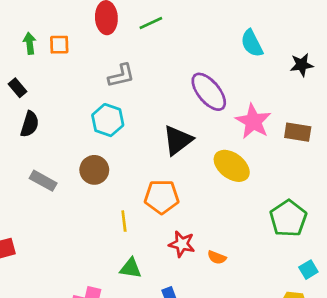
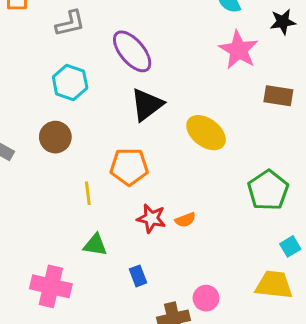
gray L-shape: (121, 76) -> (70, 23), moved
purple ellipse: (209, 92) -> (132, 51), moved
pink star: (253, 121) -> (239, 50), moved
orange semicircle: (217, 257) -> (185, 220), moved, turned -42

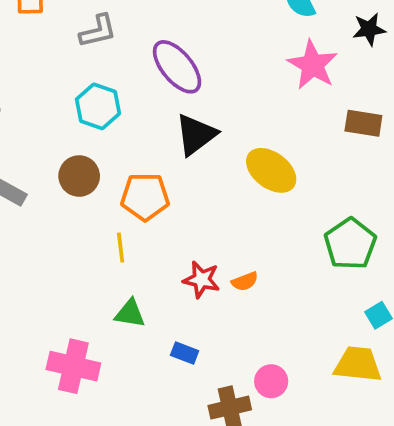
orange pentagon: (129, 167) -> (145, 197), moved
blue rectangle: (138, 276) -> (185, 353), turned -48

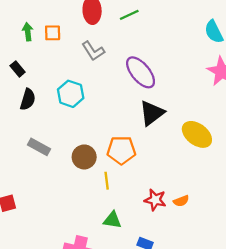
gray L-shape: (98, 31) -> (93, 51), turned 70
cyan hexagon: (98, 106) -> (71, 94), moved
brown circle: (79, 176) -> (84, 157), moved

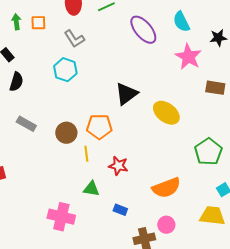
purple ellipse: (141, 72) -> (143, 30), moved
cyan hexagon: (71, 94) -> (65, 70), moved
red star: (155, 200) -> (118, 166), moved
orange semicircle: (181, 201) -> (166, 188), moved, size x2.0

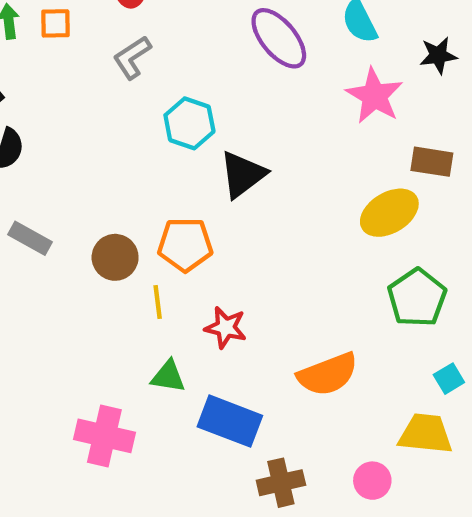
gray L-shape: (74, 39) -> (132, 57), turned 90
cyan hexagon: (65, 70) -> (189, 123), moved
yellow ellipse: (166, 113) -> (389, 213), moved, turned -68
blue rectangle: (120, 210) -> (230, 421), size x2.0
pink circle: (166, 225) -> (372, 481), moved

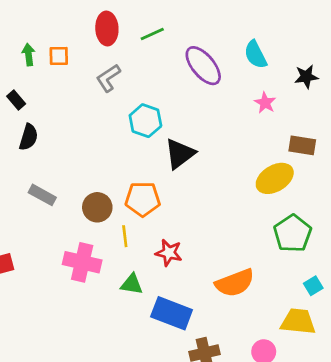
pink star: (374, 96) -> (265, 103), size x0.6
pink cross: (104, 436) -> (82, 262), moved

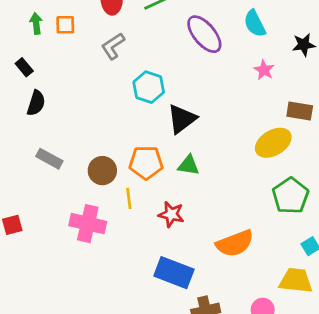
green triangle: (132, 284) -> (188, 165), moved

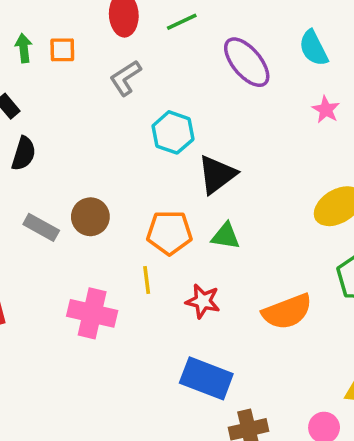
brown circle: (102, 171) -> (90, 217), moved
orange semicircle: (235, 243) -> (287, 312), moved

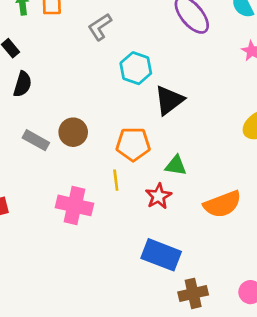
green triangle: (226, 236) -> (176, 165), moved
red star: (203, 301) -> (158, 196), turned 30

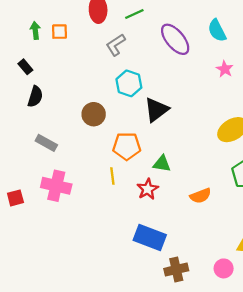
gray L-shape: (100, 27) -> (116, 45), moved
brown circle: (73, 132) -> (94, 114), moved
orange semicircle: (222, 204) -> (200, 196), size x0.7
pink cross: (74, 205) -> (56, 186), moved

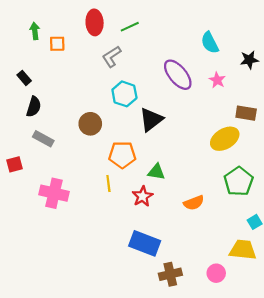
green arrow: (35, 30) -> (35, 31), moved
purple ellipse: (175, 39) -> (178, 75), moved
gray rectangle: (46, 143) -> (43, 139), moved
red square: (15, 198) -> (15, 164), moved

